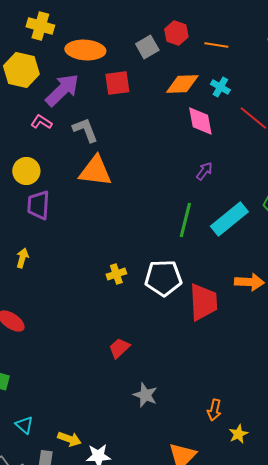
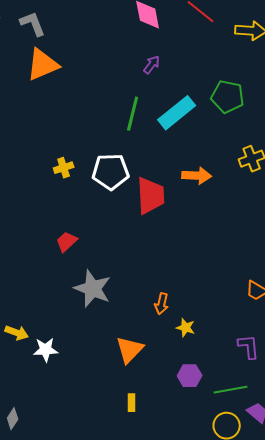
orange triangle: (95, 171) -> (43, 65), turned -30
gray star: (145, 395) -> (93, 289), size x1.5
yellow star: (238, 434) -> (186, 328), turned -30

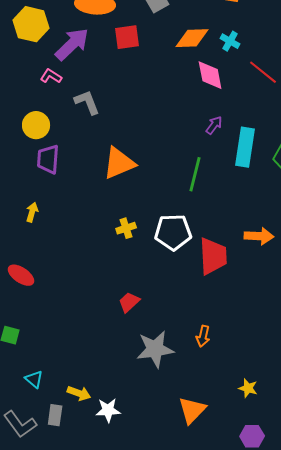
gray L-shape: (33, 24) -> (87, 102), moved
orange triangle: (43, 65) -> (119, 163), moved
cyan rectangle: (177, 113) -> (245, 147), moved, turned -42
gray star: (93, 289) -> (155, 349), turned -30
orange arrow: (162, 304) -> (203, 336), moved

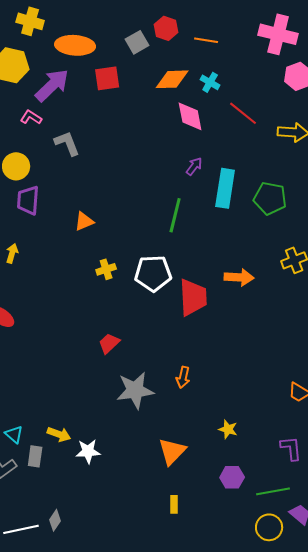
orange triangle: (119, 163) -> (84, 221), moved, size x0.6
cyan triangle: (34, 379) -> (14, 434), moved

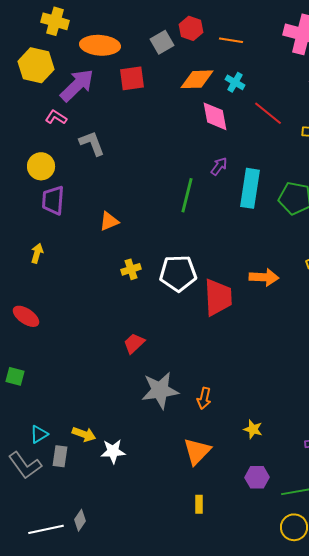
green line: (175, 215) -> (187, 195), moved
orange arrow: (183, 377) -> (204, 398), moved
cyan triangle: (14, 434) -> (39, 434), turned 48

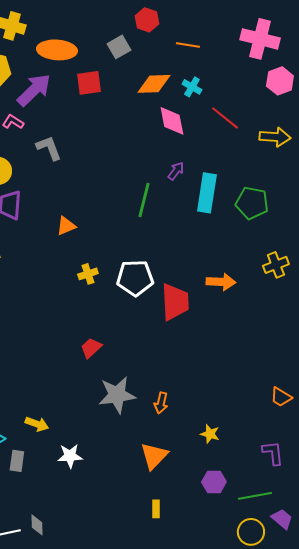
red hexagon: (191, 28) -> (147, 20), moved
yellow arrow: (84, 434) -> (37, 424), moved
gray diamond: (80, 520) -> (37, 525), turned -35

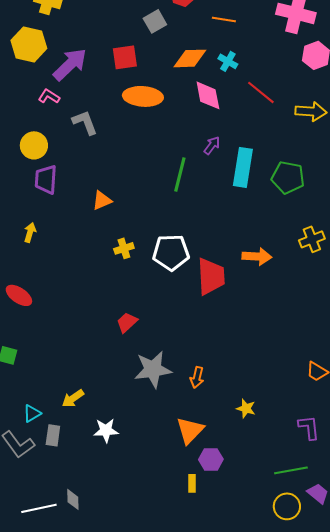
orange ellipse: (57, 50) -> (143, 96), moved
yellow arrow: (37, 424) -> (73, 398), turned 125
purple hexagon: (214, 482) -> (211, 459), moved

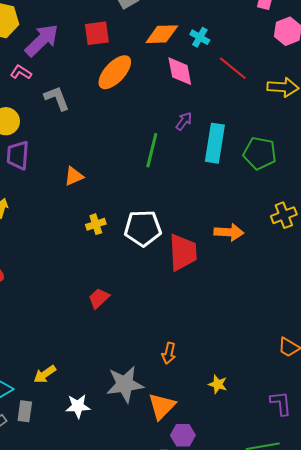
orange ellipse: (143, 96) -> (115, 72), turned -51
gray star: (153, 369) -> (125, 384), moved

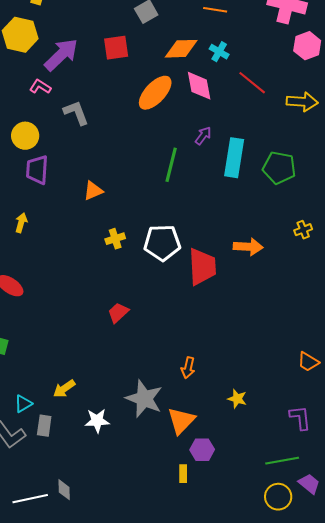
orange ellipse: (115, 72) -> (155, 93), moved
yellow cross: (284, 215) -> (303, 230), size x0.7
gray star: (125, 384) -> (144, 399), turned 30

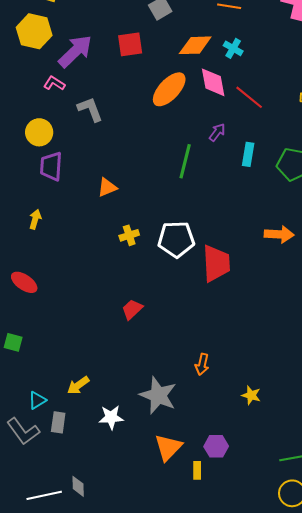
red line: (252, 83) -> (249, 97), moved
cyan rectangle: (234, 158) -> (248, 154), size x0.6
orange arrow: (248, 247) -> (279, 234), moved
orange triangle: (181, 421) -> (168, 447), moved

